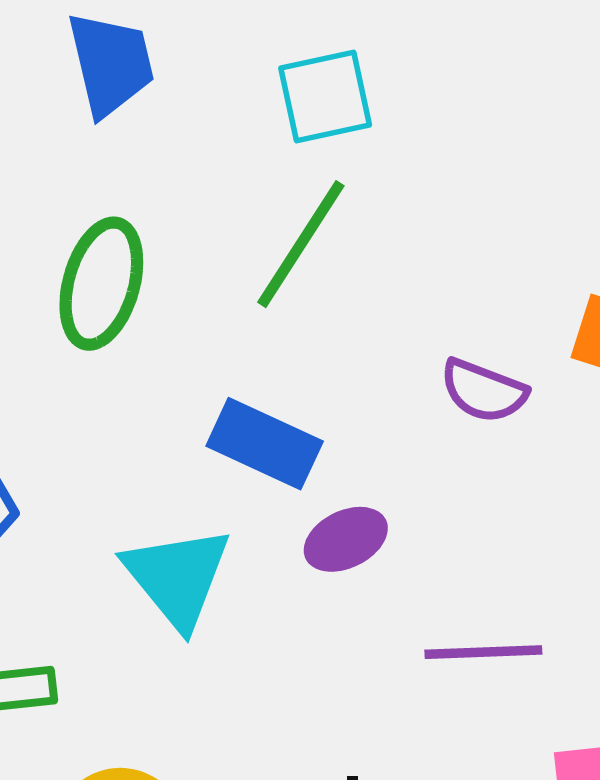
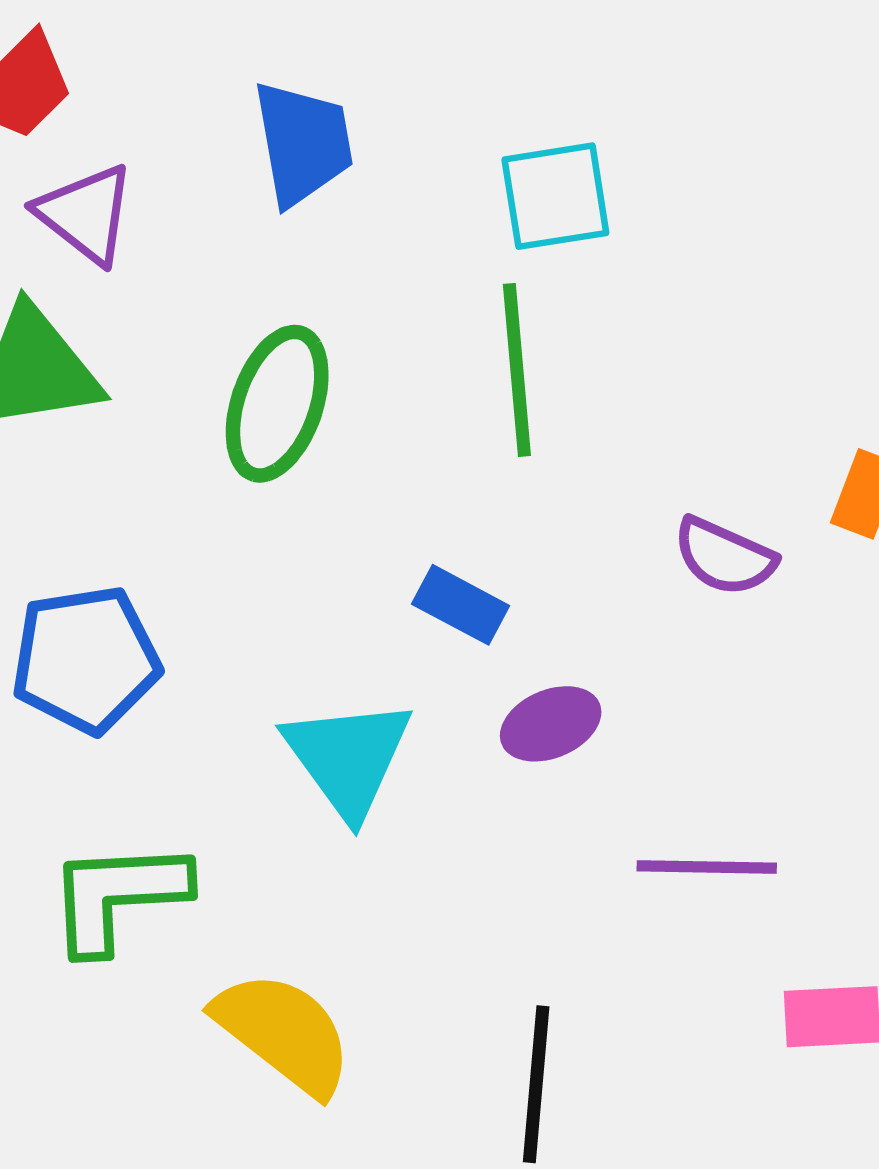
green line: (301, 244) -> (517, 370), turned -41
blue rectangle: (265, 444) -> (461, 605), size x0.7

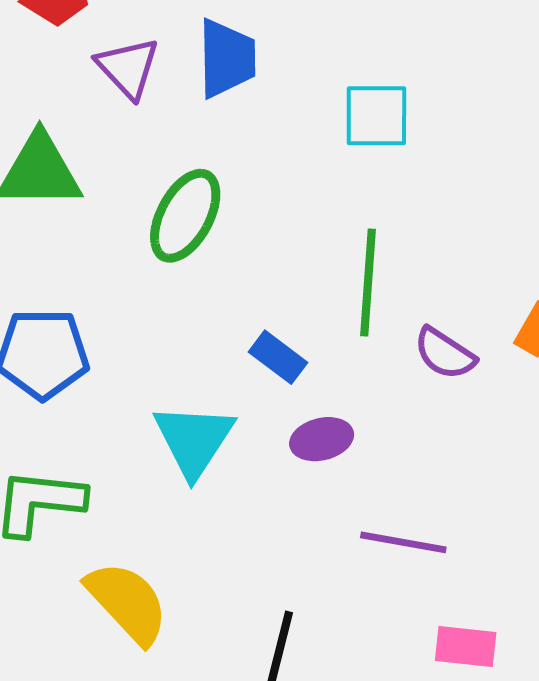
purple triangle: (86, 214) -> (128, 68), moved
green line: (517, 370) -> (368, 283), moved

